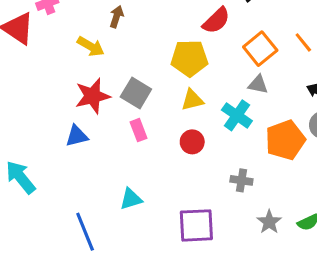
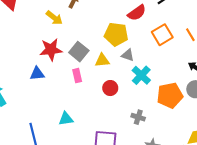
gray triangle: (258, 84) -> (128, 55), moved
yellow triangle: (192, 100) -> (102, 60), moved

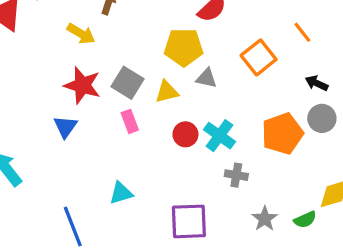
orange square: (162, 35) -> (259, 57), moved
red star: (51, 50) -> (82, 85), turned 30
blue triangle: (37, 74) -> (65, 127), turned -42
cyan cross: (141, 75) -> (219, 136), moved

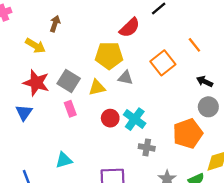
orange pentagon: (282, 134) -> (188, 134), moved

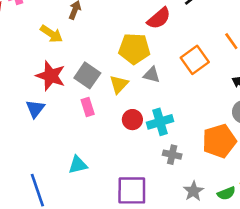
yellow triangle: (97, 88) -> (119, 84), turned -36
cyan cross: (135, 119) -> (160, 122), turned 35

